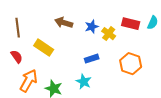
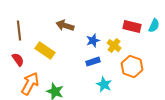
blue star: (92, 27) -> (93, 41), moved
yellow cross: (109, 34) -> (114, 46), moved
cyan star: (84, 82) -> (104, 85), moved

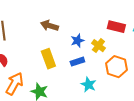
yellow rectangle: (45, 51) -> (48, 59), moved, turned 36

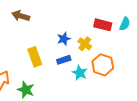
brown arrow: (49, 26) -> (21, 16), moved
cyan star: (88, 85) -> (80, 73), moved

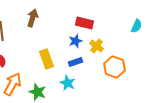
brown arrow: (21, 16) -> (32, 18), turned 90
red rectangle: (103, 25) -> (84, 23), moved
cyan star: (80, 73) -> (68, 83), moved

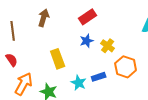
red rectangle: (84, 23) -> (88, 17), moved, turned -48
blue rectangle: (76, 62) -> (99, 77), moved

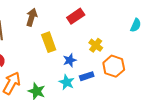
blue star: (87, 41) -> (70, 60), moved
yellow rectangle: (58, 59) -> (49, 42), moved

